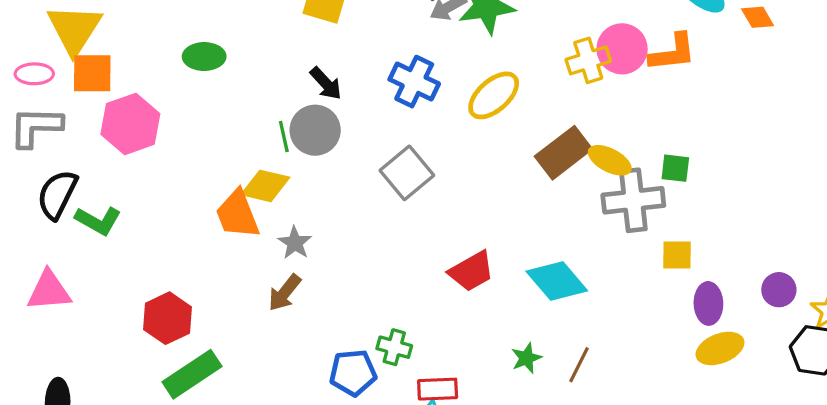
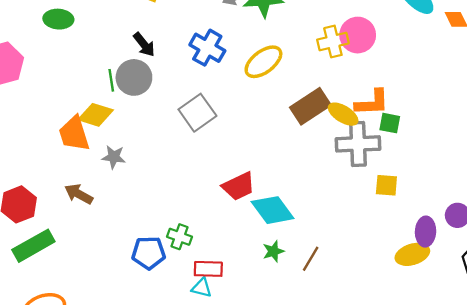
orange L-shape: (673, 53) -> (372, 103), moved
gray star: (295, 243) -> (114, 157), turned -30
cyan diamond: (557, 281) -> (273, 210), moved
brown arrow: (285, 293) -> (79, 194), moved, turned 76
purple ellipse: (708, 303) -> (426, 232), moved

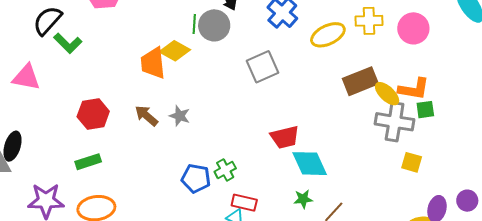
yellow cross: (333, 42) -> (369, 21), moved
green square: (390, 123) -> (425, 110), turned -30
gray star: (114, 157) -> (180, 116), moved
green cross: (179, 237) -> (225, 170), turned 30
green rectangle: (33, 246) -> (88, 162), moved, size x0.7

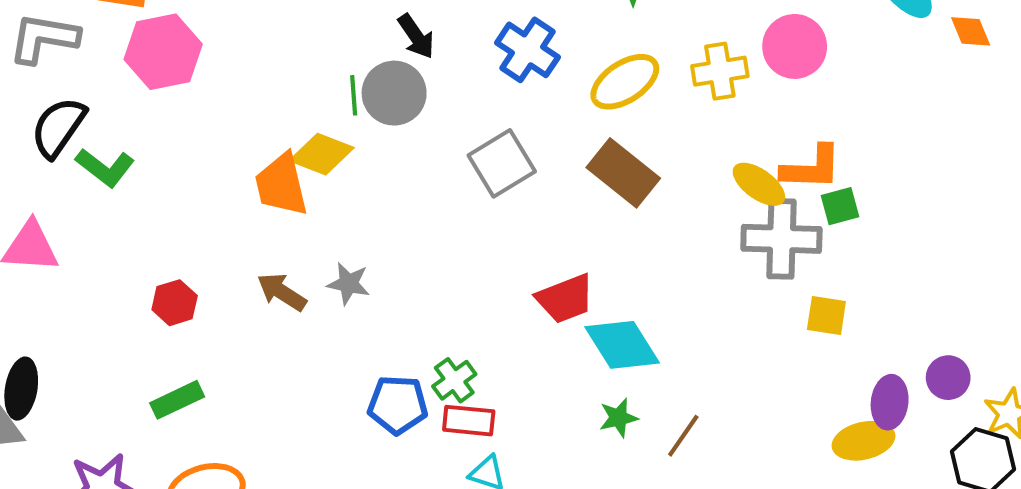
yellow cross: (369, 21) -> (720, 71), moved
brown rectangle: (360, 81) -> (623, 173), moved, turned 68
red hexagon: (93, 114) -> (175, 303), size x0.7
red rectangle: (244, 203) -> (469, 421), moved

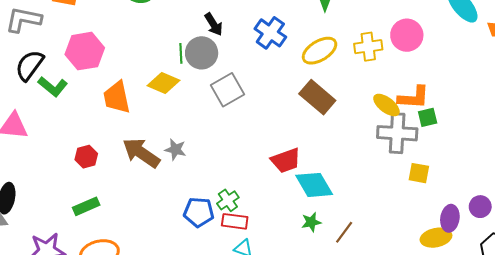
pink hexagon: (163, 52) -> (85, 51), moved
gray square: (502, 163) -> (228, 90), moved
orange trapezoid: (281, 185) -> (117, 97), moved
brown arrow: (282, 292) -> (141, 153), size x1.5

